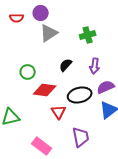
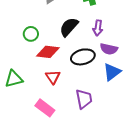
black semicircle: (66, 65) -> (69, 27), size x1.5
purple semicircle: (106, 87) -> (109, 49), turned -144
red triangle: (59, 112) -> (53, 77), moved

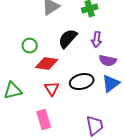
black ellipse: (83, 57) -> (82, 82), moved
purple trapezoid: (84, 99) -> (95, 126), moved
pink rectangle: (45, 108) -> (44, 120), turned 36

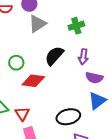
black ellipse: (82, 82) -> (68, 117), moved
red triangle: (52, 89) -> (22, 114), moved

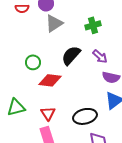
purple arrow: (83, 57) -> (100, 56), turned -56
red triangle: (22, 114) -> (48, 113), moved

